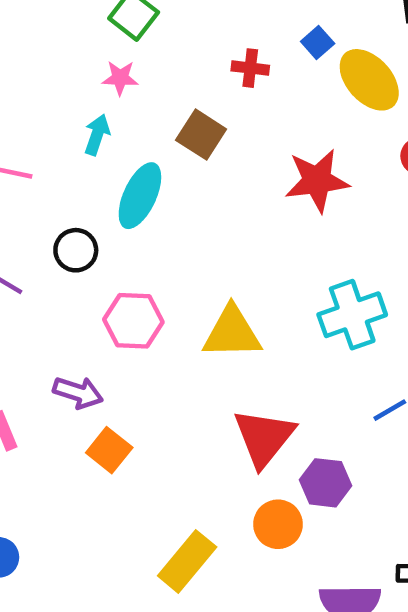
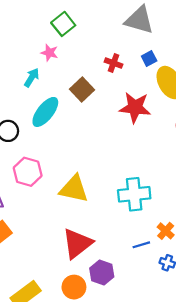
red star: (317, 181) -> (135, 107), moved

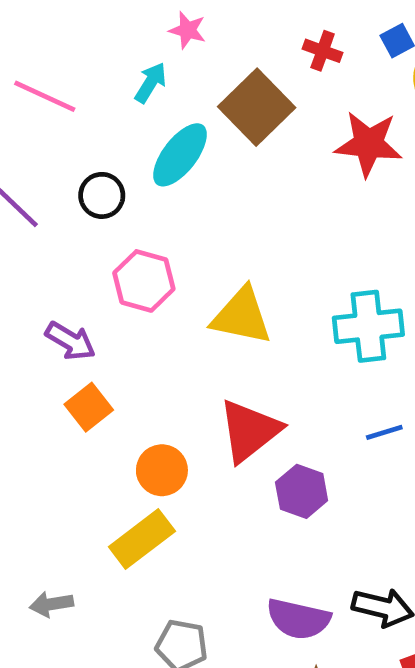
brown square: (82, 90) -> (257, 107), size x1.4
orange circle: (74, 287) -> (162, 470), moved

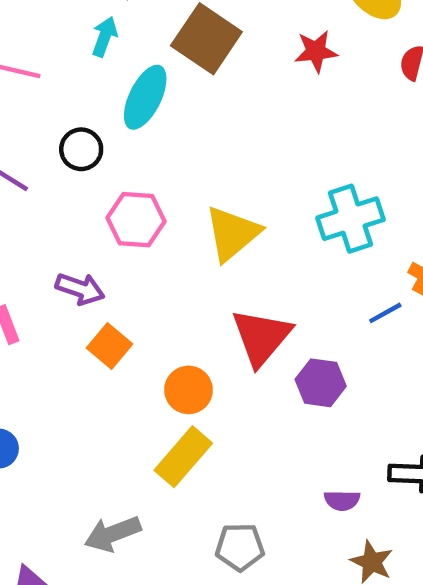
red star: (368, 144) -> (316, 51), size x0.7
yellow triangle: (242, 316) -> (232, 233), turned -40
gray arrow: (51, 604) -> (113, 534), size x1.4
purple semicircle: (298, 619) -> (342, 500), size x0.6

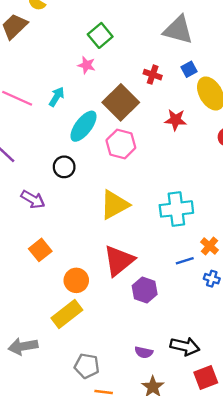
cyan arrow: (104, 37) -> (57, 97), moved
black circle: (81, 149) -> (64, 167), moved
pink hexagon: (136, 220) -> (121, 144), moved
purple arrow: (80, 289) -> (33, 199), moved

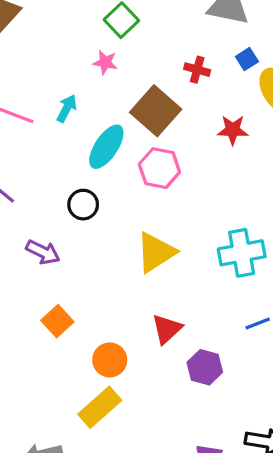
red triangle: (119, 261) -> (167, 329), size x0.7

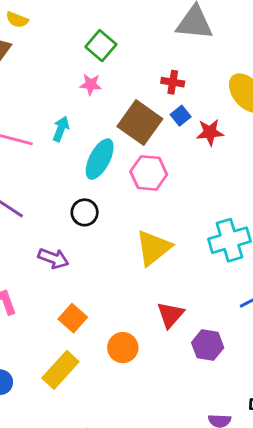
blue square: (247, 59) -> (181, 116), moved
yellow rectangle: (100, 407) -> (60, 370), moved

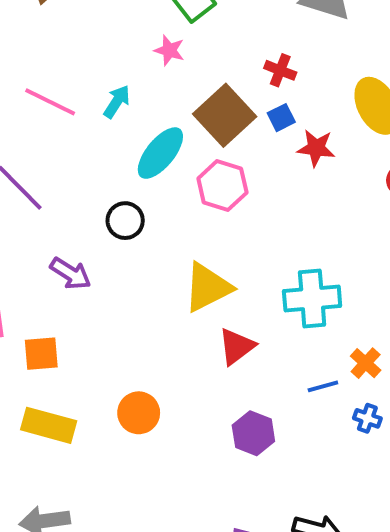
red triangle: (170, 315) -> (236, 346), moved
orange square: (73, 318) -> (41, 354), moved, turned 32
yellow rectangle: (60, 370) -> (49, 425), turned 51

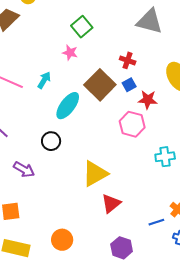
pink hexagon: (222, 186) -> (132, 124), moved
cyan cross: (312, 299) -> (165, 157), moved, size x0.7

